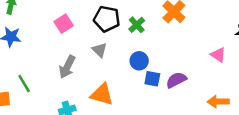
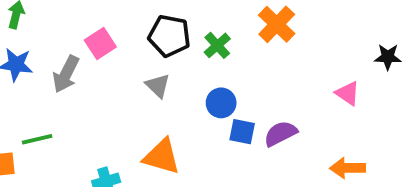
gray arrow: (67, 67) -> (66, 74), moved
green line: (24, 84) -> (37, 139), turned -72

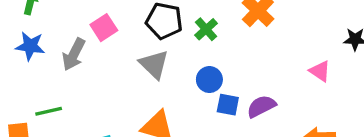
gray triangle: (158, 86) -> (154, 64), size x1.4

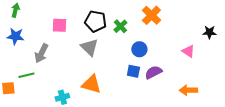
pink square: (104, 28) -> (59, 25), turned 35
gray arrow: (74, 54) -> (41, 53), moved
blue circle: (209, 80) -> (139, 49), moved

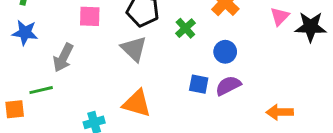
green cross: (120, 26) -> (185, 28), moved
black star: (209, 32) -> (311, 27), size x1.5
blue circle: (139, 49) -> (225, 52), moved
pink triangle: (188, 51) -> (280, 16), moved, turned 40

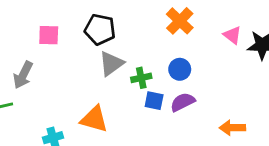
pink triangle: (280, 16) -> (232, 35), turned -36
green cross: (185, 28) -> (141, 78), moved, turned 30
gray triangle: (134, 49) -> (111, 64), moved, turned 40

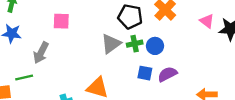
black pentagon: (100, 29) -> (130, 17), moved
blue circle: (180, 69) -> (155, 46), moved
green cross: (141, 78) -> (135, 44), moved

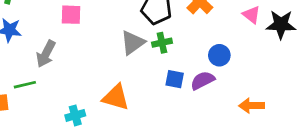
blue circle: (155, 46) -> (219, 55), moved

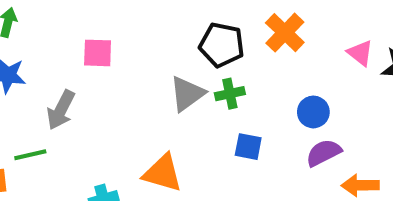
purple semicircle: (203, 80) -> (324, 153), moved

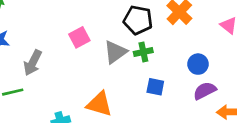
pink square: (98, 53) -> (79, 37), moved, turned -30

